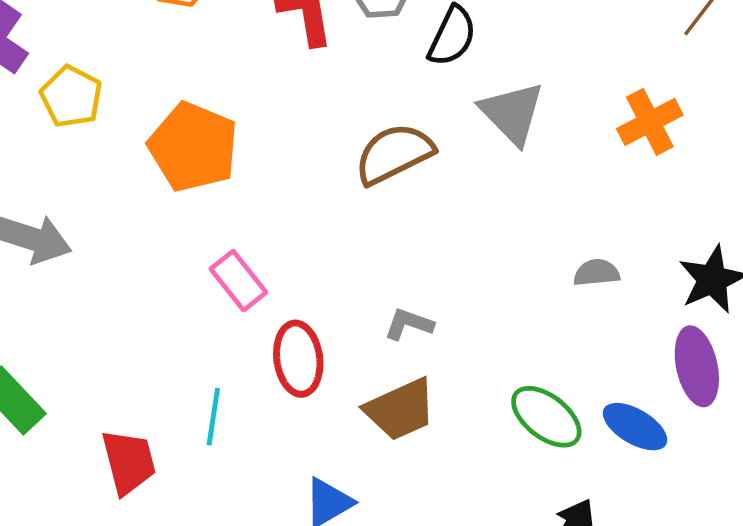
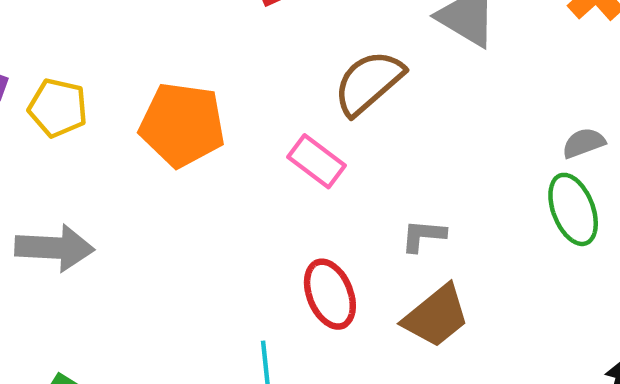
pink rectangle: (238, 281) -> (316, 161), moved
green ellipse: (546, 417) -> (573, 209), moved, turned 46

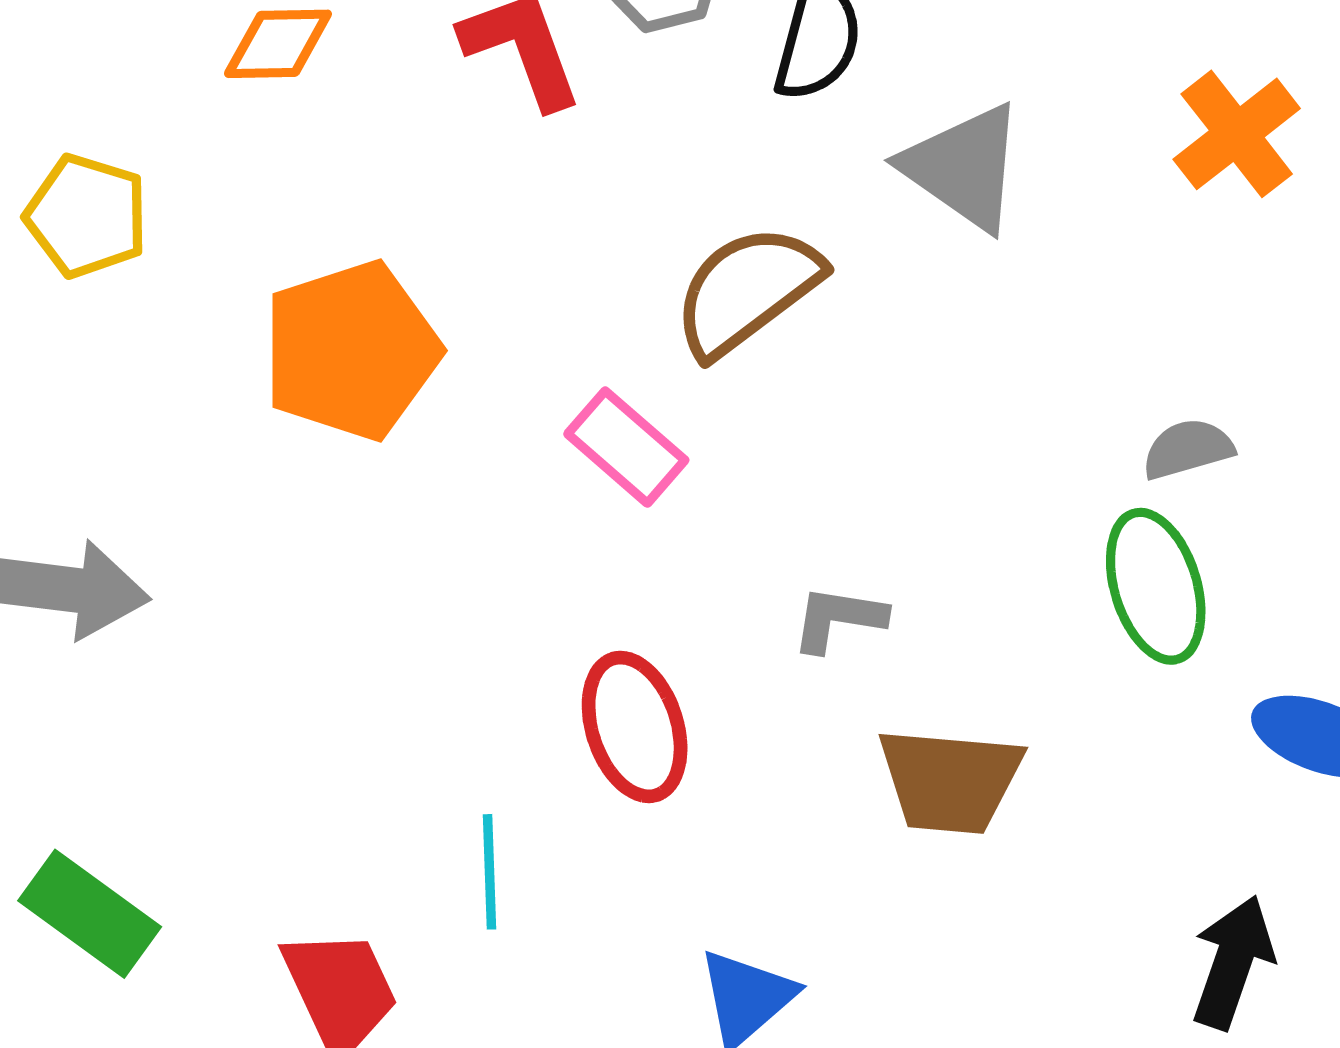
yellow pentagon: (58, 108) -> (87, 216), moved
orange pentagon: (182, 125) -> (351, 351), turned -30
brown trapezoid: (436, 316) -> (950, 781), moved, turned 40

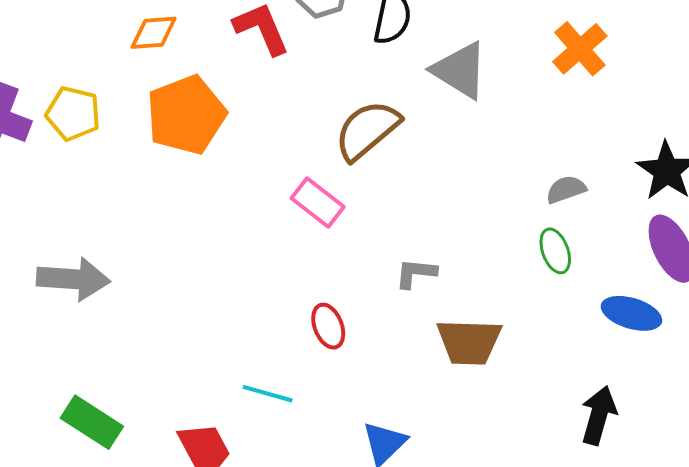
orange pentagon: (351, 351) -> (186, 115), moved
green ellipse: (1156, 586) -> (555, 251), size x0.7
red ellipse: (635, 727) -> (328, 326), size x0.7
cyan line: (490, 872) -> (268, 394), turned -69

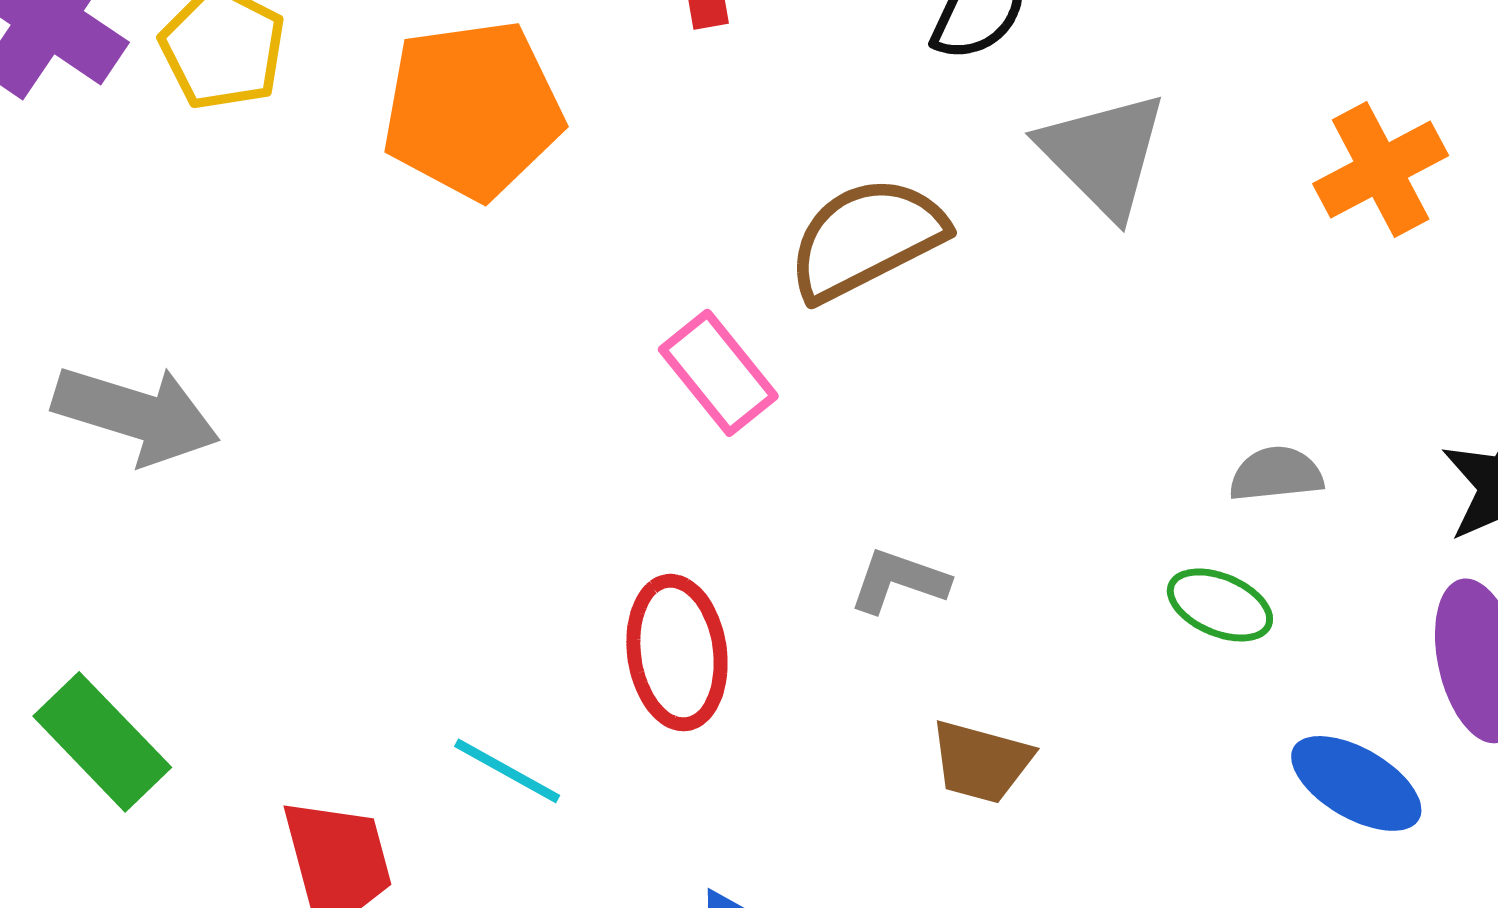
green ellipse: (555, 251) -> (1220, 605), turned -60
red ellipse: (328, 326) -> (677, 653), size x1.4
brown trapezoid: (469, 342) -> (981, 762), size x0.7

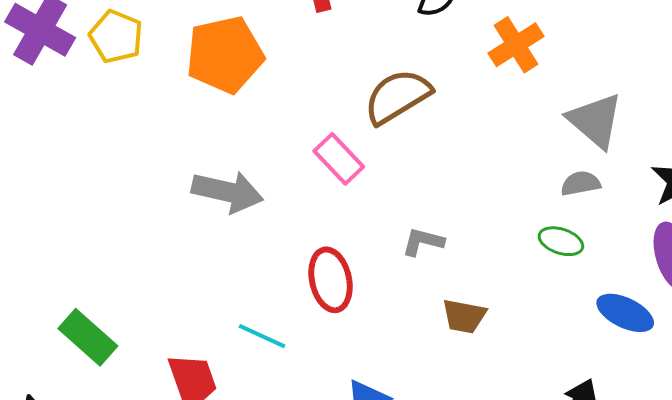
gray triangle: (1103, 154) -> (595, 121), moved
orange cross: (1381, 170) -> (516, 45), moved
gray arrow: (136, 415) -> (227, 192), moved

